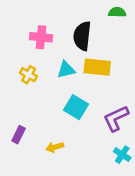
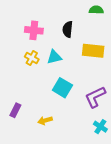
black semicircle: (82, 36) -> (68, 29), size x0.7
yellow rectangle: (97, 67) -> (93, 51), moved
yellow cross: (29, 75) -> (32, 58), moved

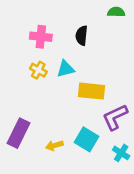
yellow rectangle: (93, 51) -> (91, 91), moved
cyan square: (62, 88) -> (87, 139), moved
purple rectangle: (15, 110) -> (19, 133), size x1.6

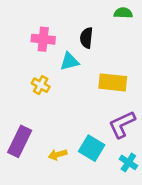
cyan triangle: (66, 69) -> (69, 61), moved
yellow cross: (38, 70) -> (41, 85), moved
yellow rectangle: (91, 91) -> (113, 82), moved

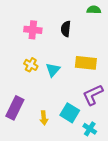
cyan triangle: (69, 61) -> (53, 70), moved, turned -35
yellow arrow: (58, 155) -> (44, 118), turned -80
cyan cross: (128, 162) -> (90, 129), moved

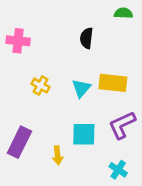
pink cross: (33, 30) -> (18, 41), moved
cyan triangle: (53, 70) -> (81, 88), moved
cyan square: (70, 113) -> (84, 134), moved, turned -30

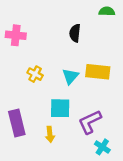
purple L-shape: (122, 125) -> (90, 122), moved
cyan square: (84, 134) -> (60, 108), moved
purple rectangle: (19, 142) -> (17, 123), turned -40

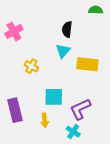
pink cross: (16, 35) -> (14, 31), turned -36
cyan triangle: (70, 76) -> (63, 51), moved
cyan cross: (102, 147) -> (73, 132), moved

